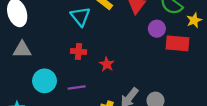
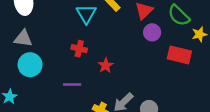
purple circle: (157, 29) -> (152, 32), moved
cyan circle: (45, 81) -> (30, 65), moved

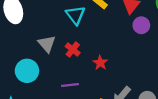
gray triangle: (23, 38) -> (47, 44), moved, turned 48
red cross: (79, 49) -> (73, 50), turned 32

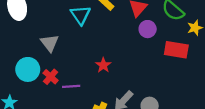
red cross: (73, 50) -> (51, 77), moved

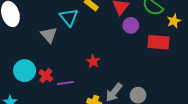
gray triangle: (50, 43) -> (49, 35), moved

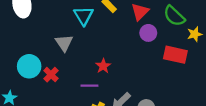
gray triangle: (49, 35) -> (64, 43), moved
purple line: (65, 83) -> (89, 86), moved

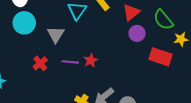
cyan circle: (29, 66) -> (24, 23), moved
purple line: (89, 86) -> (70, 62), moved

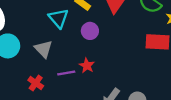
purple circle: (137, 33) -> (90, 31), moved

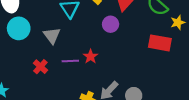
purple circle: (90, 31) -> (111, 24), moved

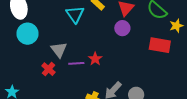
purple circle: (111, 24) -> (122, 28), moved
gray triangle: (52, 36) -> (59, 50), moved

